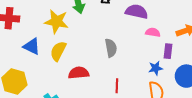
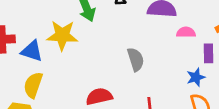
blue triangle: (32, 46) -> (32, 51), moved
yellow semicircle: (58, 51) -> (33, 85), moved

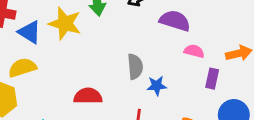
blue star: (196, 77) -> (157, 86), moved
yellow semicircle: (33, 85) -> (22, 68), turned 40

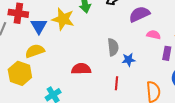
purple semicircle: (175, 21) -> (139, 14), turned -40
blue triangle: (30, 32) -> (39, 26), turned 30

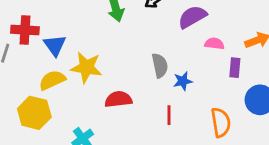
yellow star: (63, 19) -> (86, 67), moved

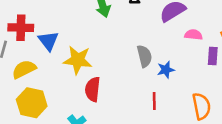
yellow semicircle: (52, 80) -> (24, 69), moved
red semicircle: (118, 99) -> (93, 89), moved, turned -75

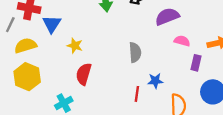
yellow star: (78, 60) -> (75, 46), size x0.6
blue star: (166, 70) -> (155, 81), moved

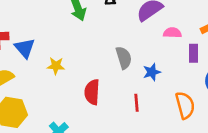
red semicircle: (84, 74) -> (92, 92), moved
blue star: (155, 81) -> (152, 72), moved

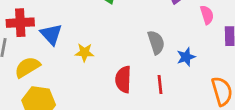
pink semicircle: (172, 33) -> (207, 15), turned 72
red line: (137, 103) -> (160, 85), moved

